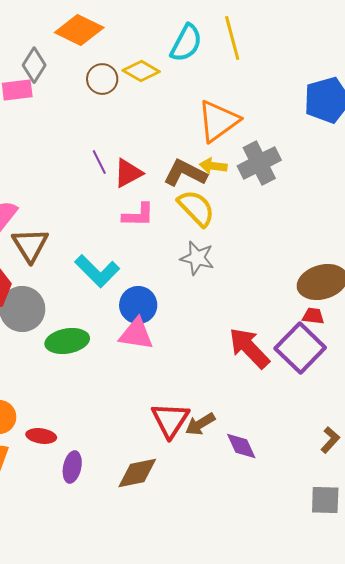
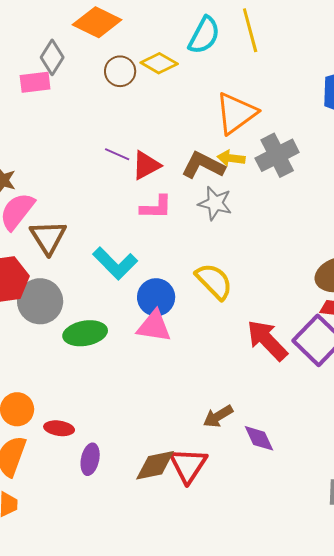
purple line: (99, 162) -> (117, 154), turned -40
yellow semicircle: (196, 208) -> (214, 281), moved
gray star: (197, 258) -> (215, 203), moved
red triangle: (170, 420) -> (188, 465), moved

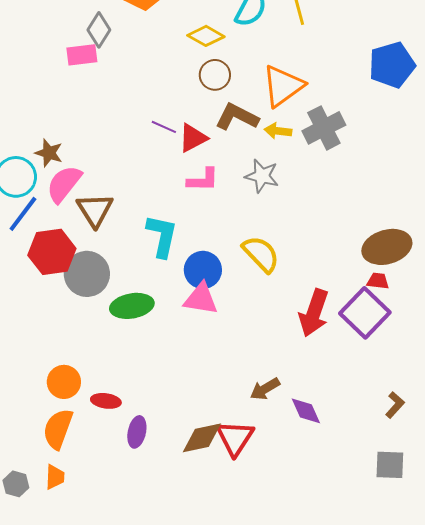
brown circle: (120, 71) -> (215, 75), moved
brown L-shape: (203, 165) -> (237, 117), moved
cyan L-shape: (115, 263) -> (162, 236), turned -123
red arrow: (267, 340) -> (314, 313), turned -117

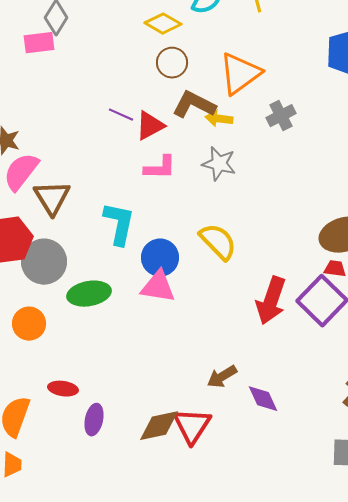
gray cross: (324, 128) -> (281, 116), size x0.7
yellow arrow: (278, 131) -> (219, 119), moved
orange circle: (64, 382) -> (29, 324), moved

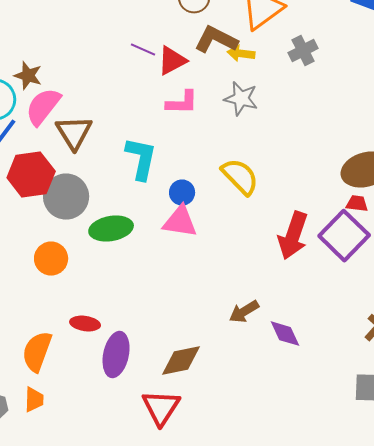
blue circle: (160, 258) -> (182, 193), size x0.7
purple ellipse: (94, 420) -> (116, 355), size x1.4
red triangle: (192, 426) -> (161, 408), moved

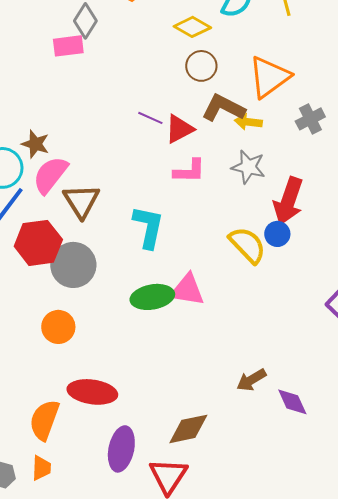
blue circle: (182, 193) -> (277, 234), moved
green ellipse: (111, 229) -> (152, 297), moved
red arrow: (293, 236) -> (288, 201), moved
red ellipse: (85, 324) -> (92, 392), size x1.6
purple ellipse: (116, 355) -> (121, 449), moved

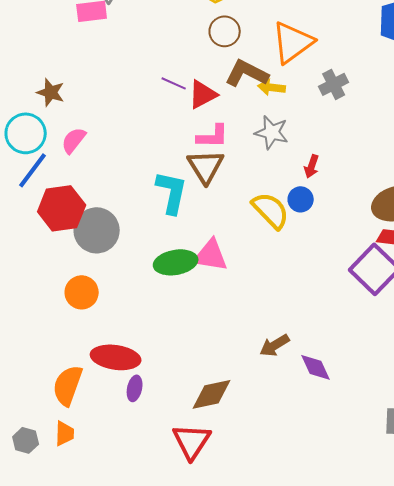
brown star: (35, 144) -> (51, 92), moved
pink semicircle: (50, 175) -> (74, 140), size x0.7
brown triangle: (81, 201) -> (206, 166), moved
red arrow: (288, 201) -> (312, 166), size x0.5
purple ellipse: (121, 449) -> (135, 388), moved, size x0.6

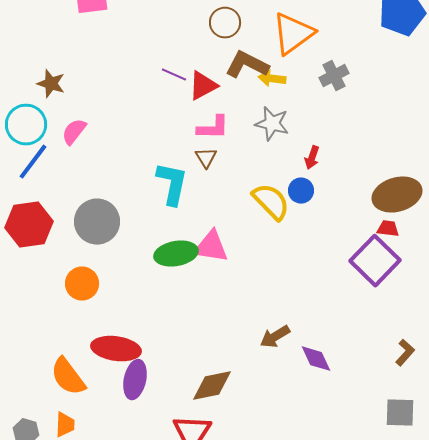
brown triangle: (206, 166) -> (206, 158), size x0.6
red hexagon: (62, 208) -> (29, 225), moved
orange semicircle: (68, 385) -> (68, 377), turned -57
purple ellipse: (135, 388) -> (135, 380), size x1.5

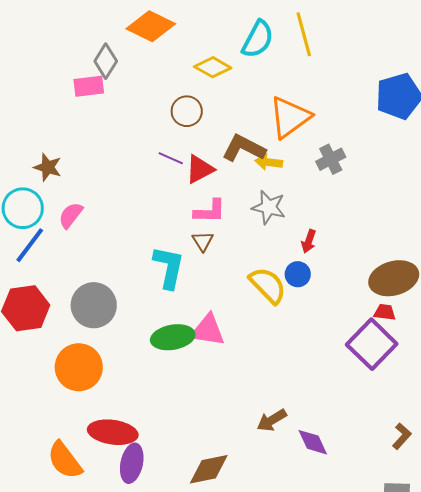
brown circle: (225, 23) -> (187, 111), moved
orange circle: (82, 284) -> (79, 367), size x1.4

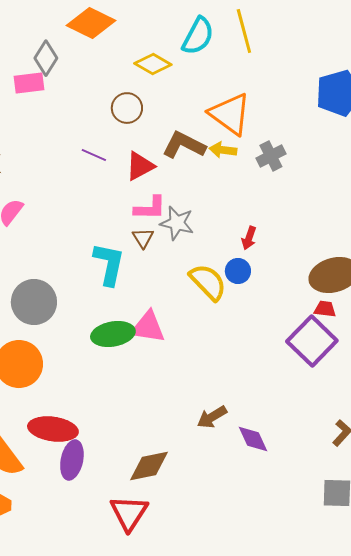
orange triangle: (290, 117) -> (230, 114), turned -48
purple line: (171, 158) -> (94, 155), moved
yellow arrow: (269, 162) -> (223, 150), moved
gray star: (269, 207) -> (177, 223), moved

